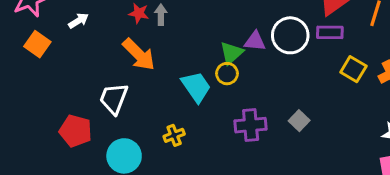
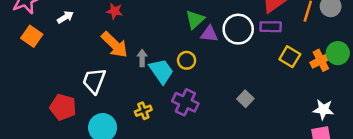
gray arrow: (161, 15) -> (142, 58), moved
green triangle: (231, 53) -> (195, 19), moved
purple cross: (251, 125) -> (185, 102), moved, turned 30

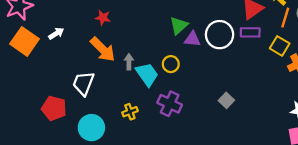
white arrow: (65, 17) -> (56, 33), moved
orange square: (32, 36) -> (24, 41), size x1.4
yellow square: (290, 57) -> (280, 46), moved

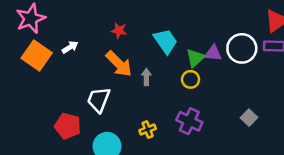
green triangle: (179, 26) -> (195, 58), moved
cyan trapezoid: (147, 74) -> (165, 41), moved

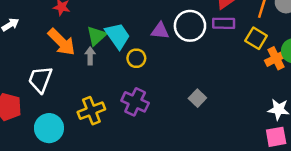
cyan trapezoid: (165, 41) -> (118, 36), moved
green triangle: (195, 58) -> (96, 36), moved
yellow cross: (148, 130) -> (91, 111), size x1.5

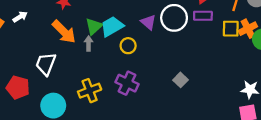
purple triangle: (160, 31) -> (148, 22), turned 35
cyan trapezoid: (118, 36) -> (112, 26), turned -85
yellow square: (256, 38) -> (231, 29), turned -30
orange cross: (276, 58) -> (248, 29), moved

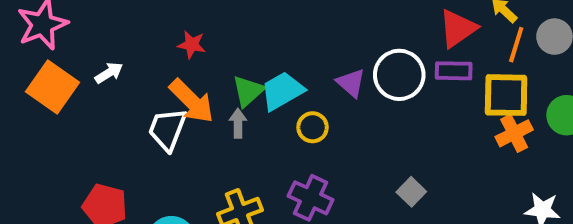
yellow square: (231, 29) -> (506, 95), size x1.4
orange cross: (248, 29) -> (514, 133), moved
white trapezoid: (46, 64) -> (167, 129), moved

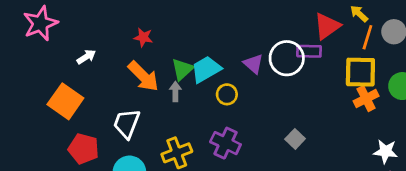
purple rectangle: (454, 71) -> (309, 51), moved
orange square: (52, 87) -> (65, 101), moved
white trapezoid: (167, 129) -> (127, 124), moved

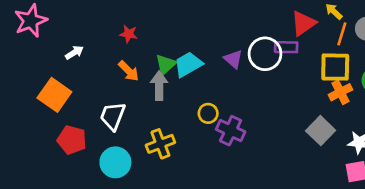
orange arrow: (143, 76) -> (129, 71), size x0.7
gray arrow: (175, 92) -> (159, 86), size x1.5
yellow circle: (227, 94) -> (208, 113), moved
gray square: (295, 139) -> (321, 131), moved, size x1.5
purple cross: (225, 143) -> (231, 131), moved

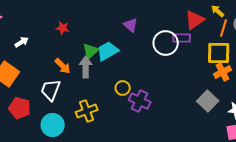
purple triangle: (233, 59) -> (131, 25), moved
orange arrow: (129, 71) -> (63, 66), moved

